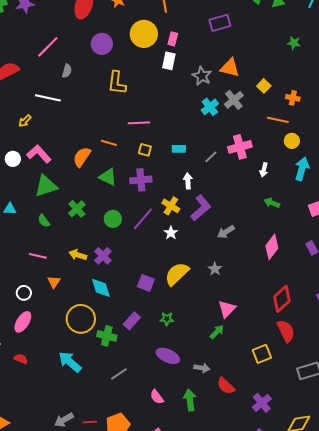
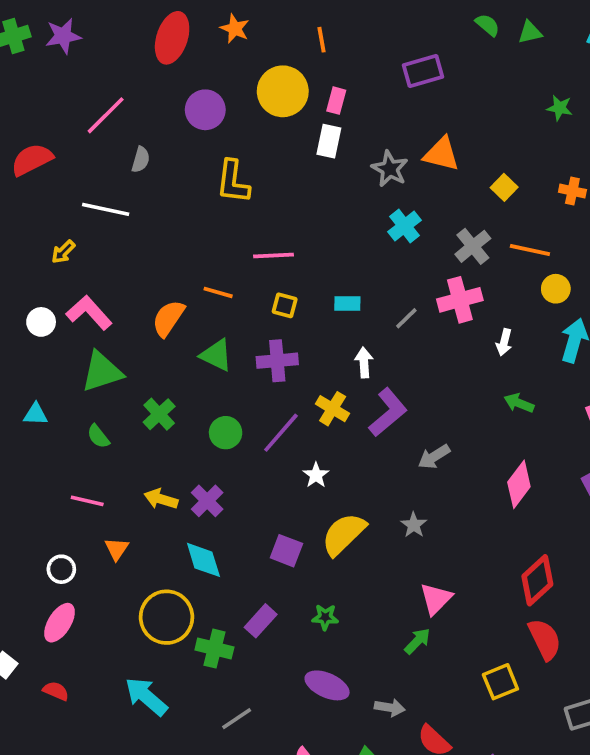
orange cross: (293, 98) -> (572, 191), moved
gray cross: (234, 100) -> (473, 246), moved
white star: (171, 233) -> (316, 475), moved

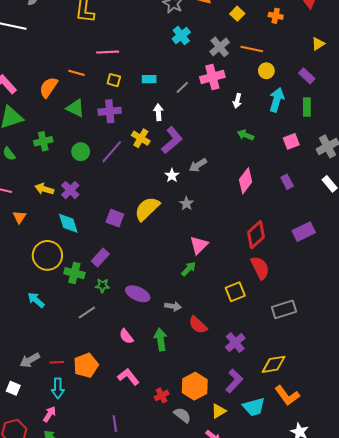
green cross: (159, 414) -> (43, 141), turned 30
white star: (316, 475) -> (172, 176), moved
green star: (325, 617) -> (102, 285), moved
cyan arrow: (146, 696) -> (36, 300), size x0.7

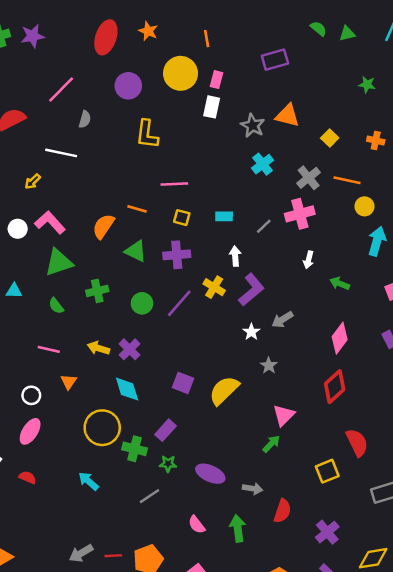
white arrow: (237, 101) -> (309, 260), moved
yellow semicircle: (147, 209) -> (224, 390), moved
red diamond: (256, 235) -> (335, 387), moved
red semicircle: (198, 325) -> (282, 511), turned -114

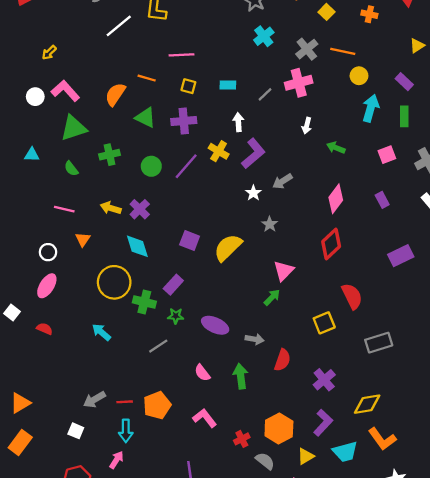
white line: (61, 153) -> (119, 26), moved, turned -52

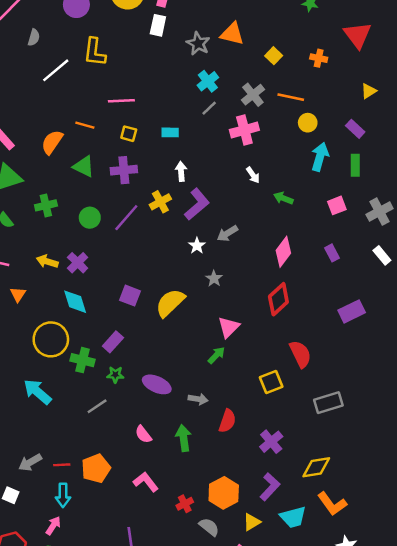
gray line: (265, 94) -> (209, 108), moved
white arrow: (307, 126) -> (253, 175), turned -49
yellow cross: (219, 151) -> (160, 202), turned 30
cyan arrow: (101, 332) -> (37, 392), size x1.4

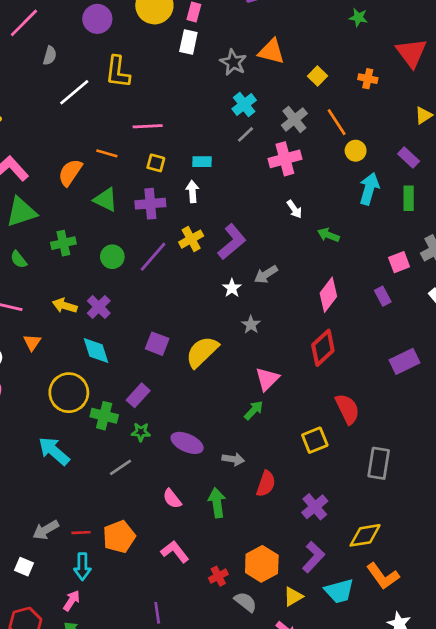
orange line: (291, 97) -> (337, 122), turned 45
white arrow: (181, 171) -> (192, 191), moved
pink square: (337, 205) -> (399, 262), moved
gray rectangle: (328, 403) -> (379, 463), turned -64

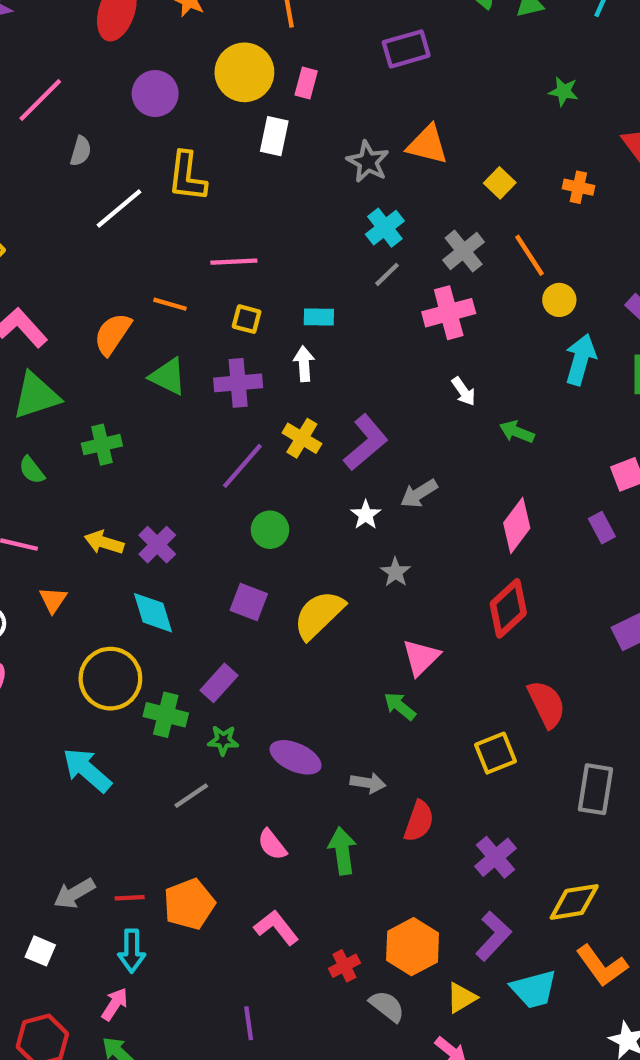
white rectangle: (188, 42) -> (274, 136), moved
yellow cross: (191, 239) -> (302, 438), turned -30
green circle: (112, 257) -> (270, 530), moved
green arrow: (254, 410) -> (400, 706), turned -95

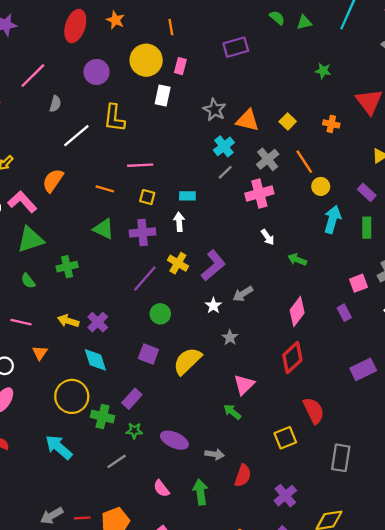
orange triangle: (427, 145) -> (248, 120), moved
orange semicircle: (113, 334) -> (53, 181), moved

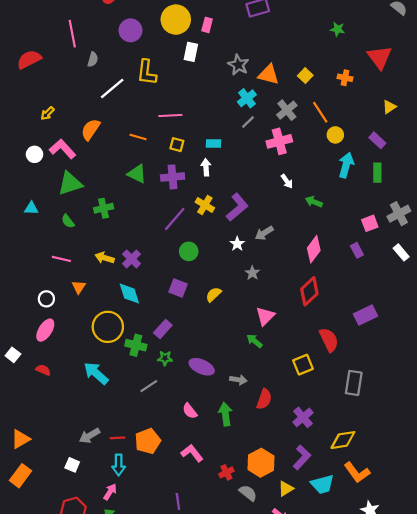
pink line: (33, 76) -> (72, 34), turned -56
yellow semicircle: (187, 361) -> (214, 295), size x0.6
purple rectangle: (363, 369) -> (366, 315), moved

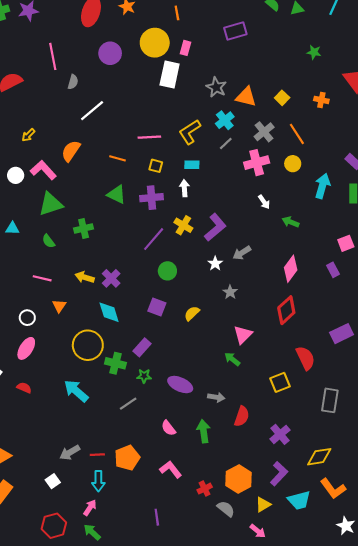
white rectangle: (191, 52) -> (170, 74), size x1.4
yellow L-shape: (147, 72) -> (190, 132), moved, turned 50
yellow circle: (335, 135) -> (293, 164), moved
white square: (72, 465) -> (53, 481), turned 32

